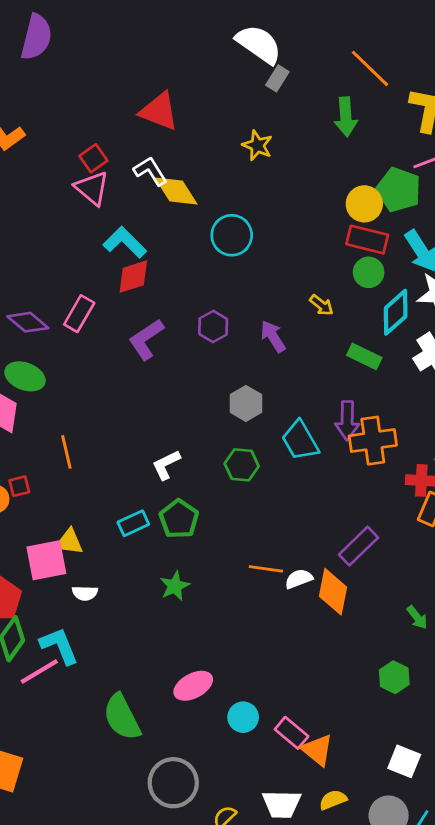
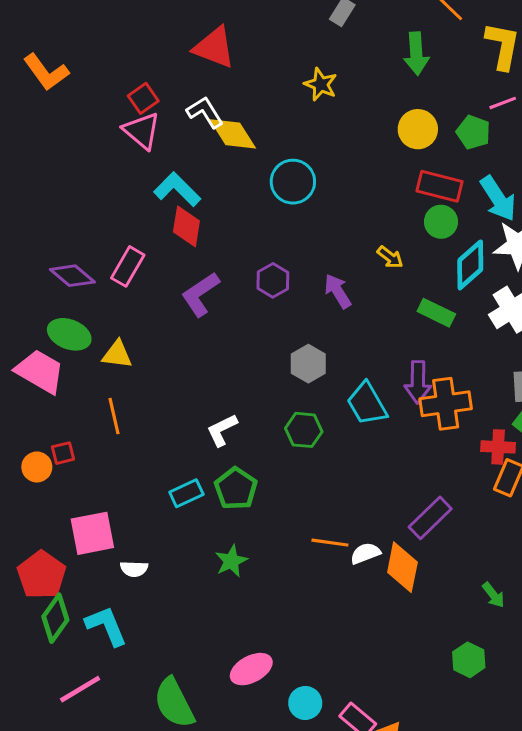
green pentagon: (399, 190) -> (473, 132), size x0.7
yellow circle: (364, 204) -> (418, 129), moved
red diamond: (133, 277) -> (186, 226), turned -63
yellow triangle: (69, 542) -> (117, 354), moved
pink line: (39, 672) -> (80, 689), moved

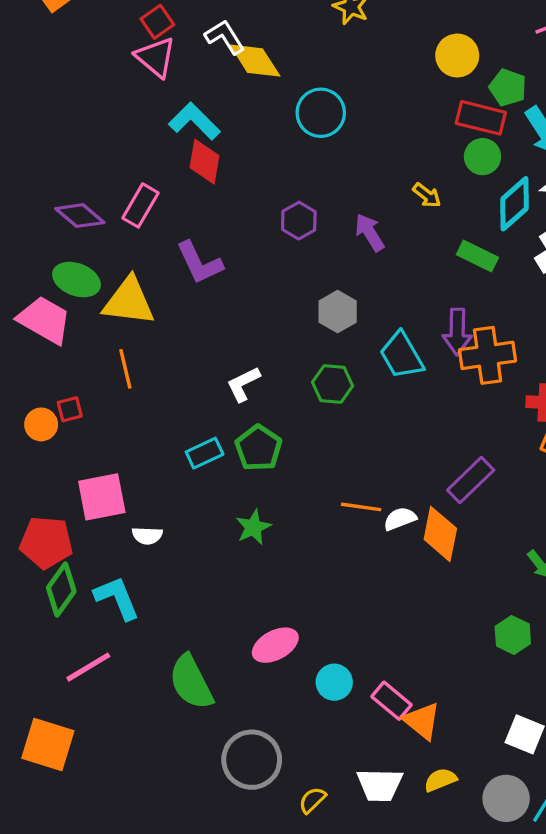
green pentagon: (473, 132) -> (508, 88), moved
purple L-shape: (200, 294) -> (199, 263), moved, turned -81
yellow triangle: (117, 354) -> (129, 301), size x1.6
red pentagon: (41, 575) -> (46, 542), turned -30

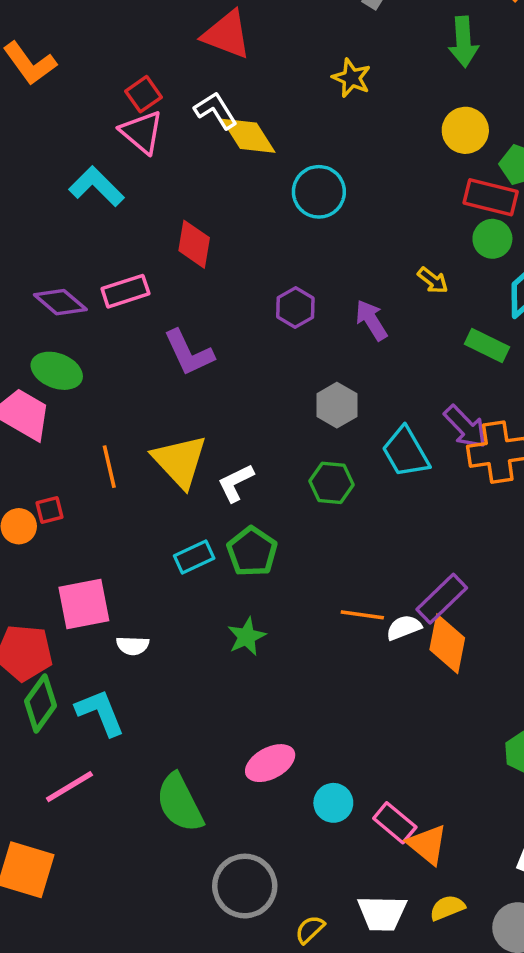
cyan L-shape: (194, 121) -> (97, 186), moved
pink rectangle: (141, 205) -> (125, 291), turned 42
yellow triangle: (129, 301) -> (180, 461), moved, turned 40
purple arrow: (457, 332) -> (465, 427), turned -45
purple rectangle: (471, 480) -> (442, 599), moved

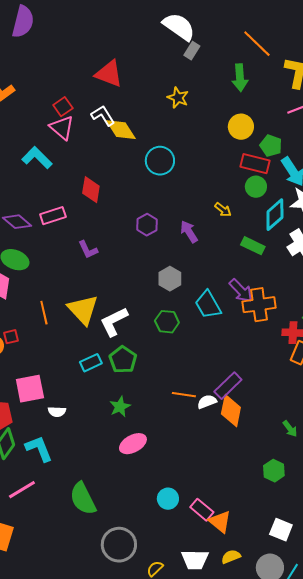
purple L-shape: (189, 353) -> (88, 250), size x0.7
white L-shape: (236, 483) -> (114, 322), size x1.4
pink ellipse: (270, 763) -> (133, 444), moved

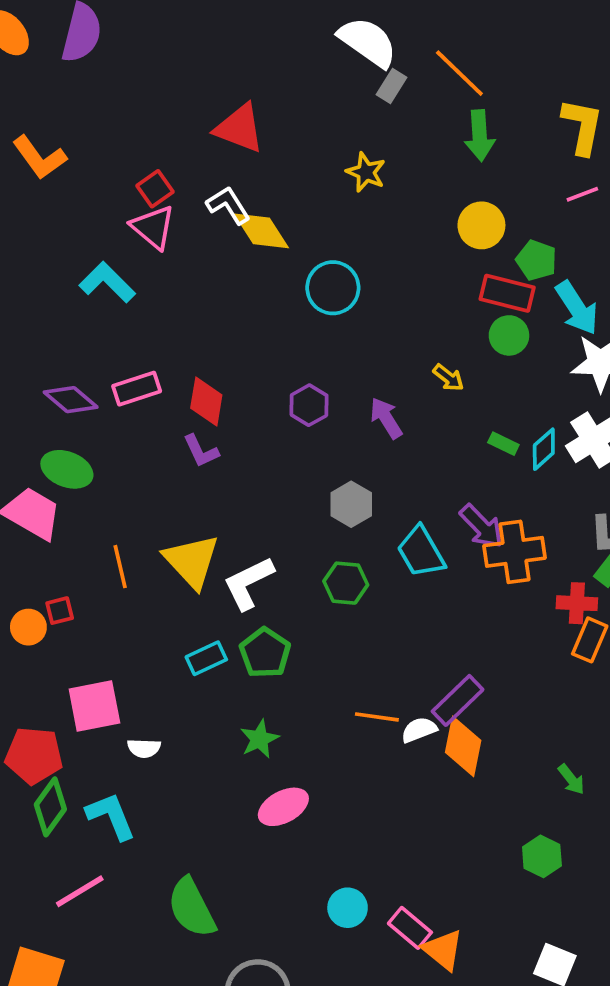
orange line: (257, 44) -> (459, 73), moved
red diamond: (91, 190) -> (206, 401), moved
cyan diamond: (275, 215) -> (544, 449), moved, size x0.7
green rectangle: (253, 246) -> (503, 444), size x0.7

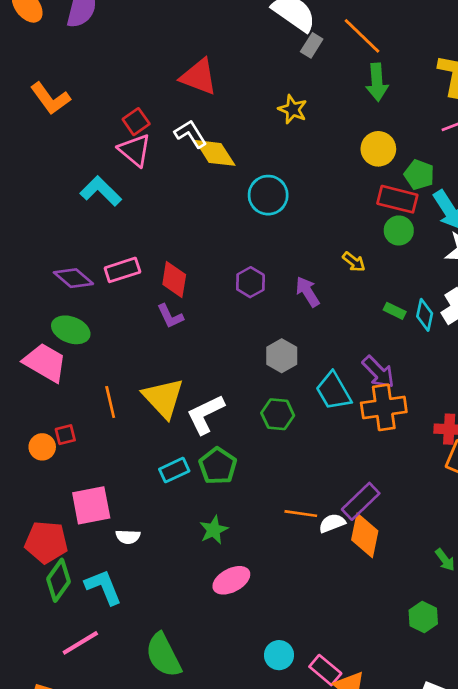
cyan diamond: (544, 449) -> (425, 315), turned -36
orange cross: (514, 552) -> (384, 407), moved

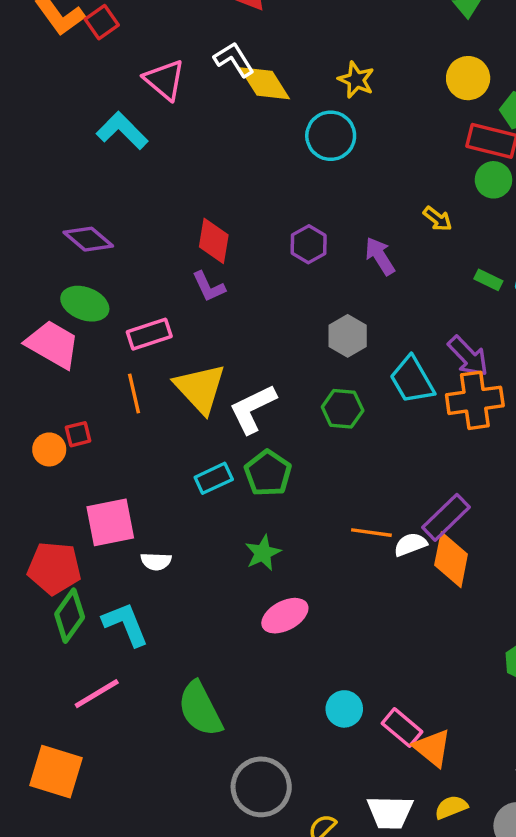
yellow star: (293, 109) -> (356, 80), moved
red square: (136, 122) -> (102, 22), moved
pink rectangle: (122, 270) -> (149, 334), moved

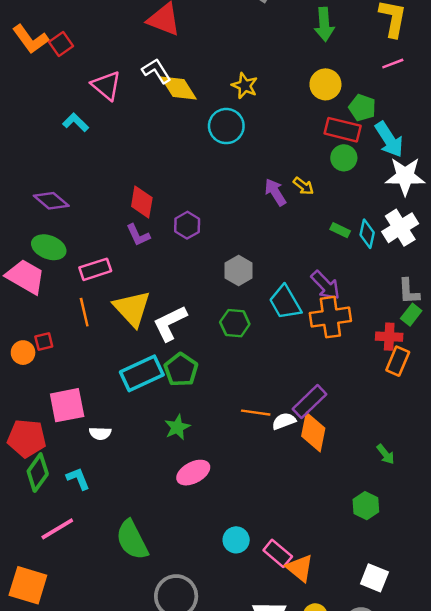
cyan L-shape: (122, 131) -> (76, 122), size x0.7
purple hexagon: (309, 244) -> (187, 225), moved
purple arrow: (380, 256) -> (275, 192), moved
cyan rectangle: (214, 478) -> (142, 373), size x1.6
cyan L-shape: (126, 624) -> (78, 479), size x0.7

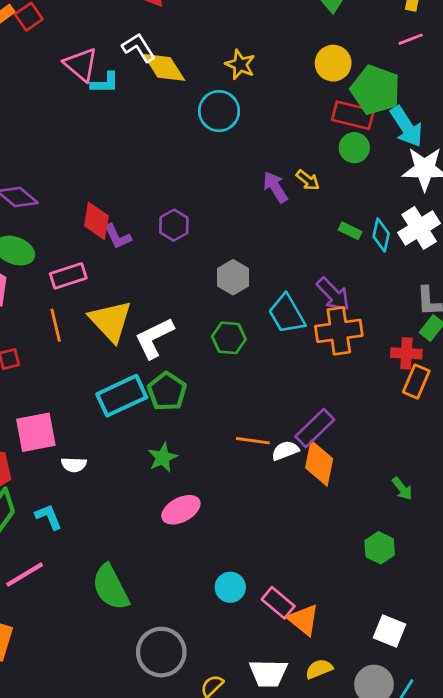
green pentagon: (362, 108) -> (375, 90), size x1.6
cyan L-shape: (76, 122) -> (105, 83), moved, turned 135
red diamond: (142, 202) -> (96, 221), moved

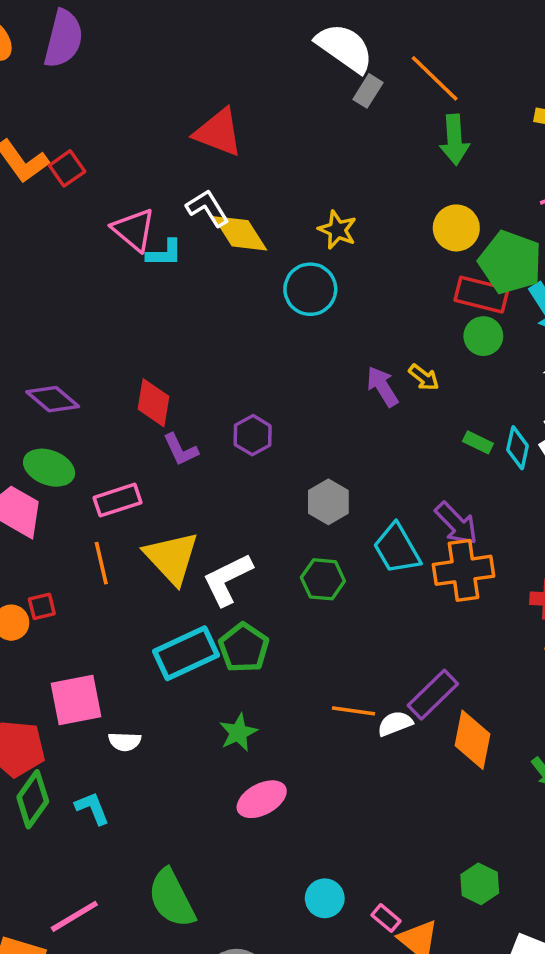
red diamond: (96, 221) -> (154, 403), moved
orange diamond: (319, 463) -> (473, 740), moved
green hexagon: (380, 548) -> (480, 884), moved
pink line: (25, 575) -> (74, 916), moved
pink rectangle: (278, 603) -> (386, 918), size x0.7

